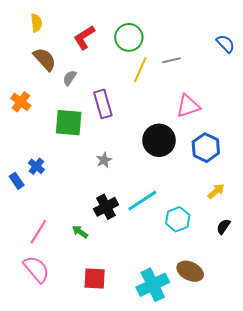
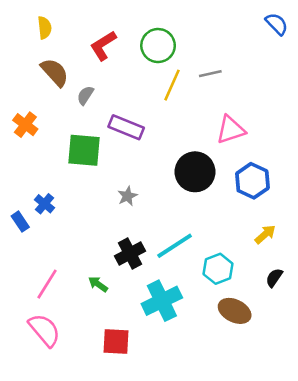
blue semicircle: (226, 44) -> (277, 24), moved
purple rectangle: (103, 104) -> (126, 127), turned -52
brown ellipse: (190, 271) -> (235, 311), moved
cyan cross: (153, 285) -> (162, 301), moved

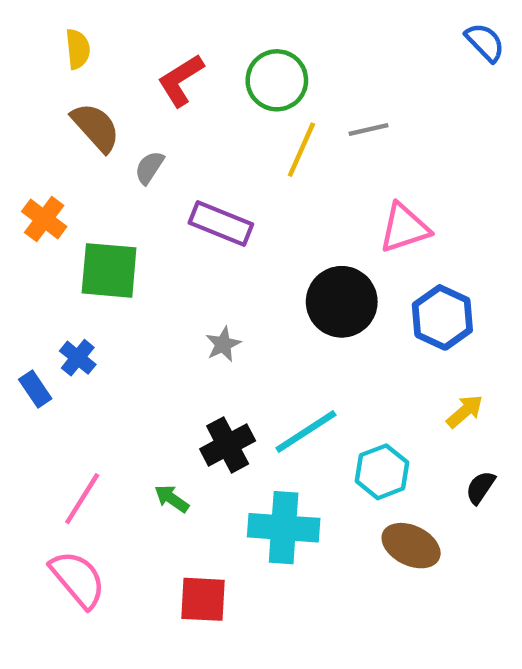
green square: (84, 150) -> (109, 270), moved
cyan cross: (162, 301) -> (284, 528), turned 30

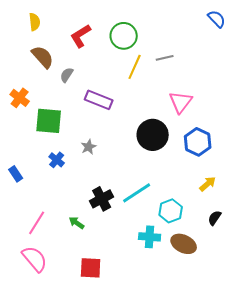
pink triangle: (404, 228) -> (181, 102), turned -35
gray star: (223, 344) -> (89, 147), moved
blue cross: (78, 358) -> (57, 160), moved
cyan cross: (284, 528) -> (150, 237), moved, size x0.7

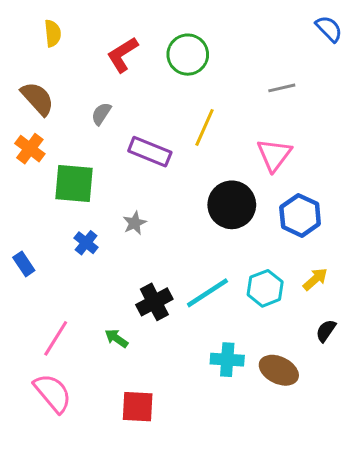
brown semicircle: (43, 57) -> (37, 99), moved
gray line: (165, 58) -> (282, 88), moved
yellow line: (135, 67) -> (204, 127), moved
cyan hexagon: (171, 211) -> (265, 288), moved

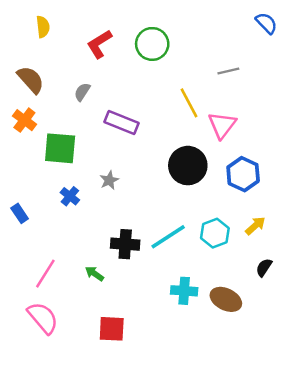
yellow line: (204, 127) -> (189, 103), moved, turned -52
black cross: (154, 302) -> (125, 244), turned 32

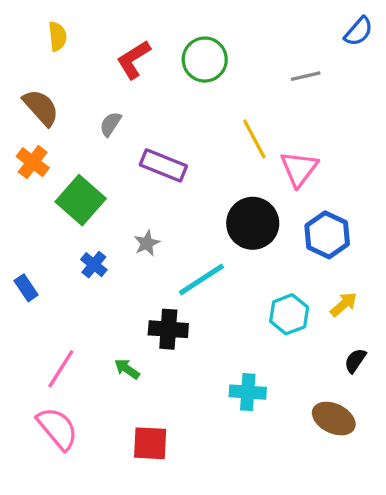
blue semicircle: (266, 23) -> (359, 31), turned 85
gray line: (228, 71) -> (306, 76), moved
green square: (60, 148) -> (81, 200), turned 36
cyan line: (168, 237) -> (201, 280), moved
brown ellipse: (226, 299) -> (334, 419), moved

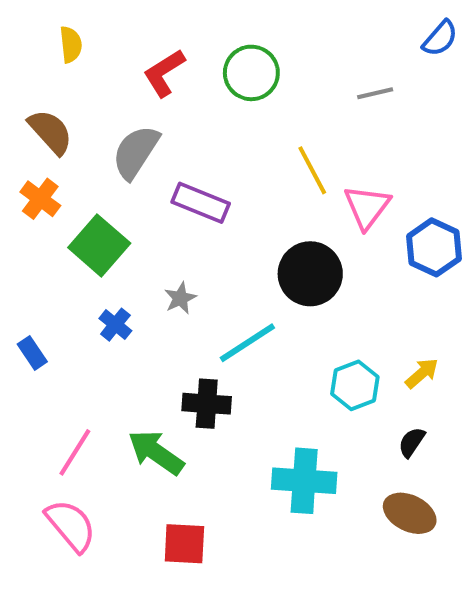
gray semicircle: (110, 124) -> (136, 152), size x1.8
blue hexagon: (327, 235) -> (434, 247), moved
black semicircle: (355, 361) -> (412, 442), moved
green arrow: (127, 369) -> (156, 452), size x1.8
cyan cross: (248, 392) -> (304, 481), size x1.4

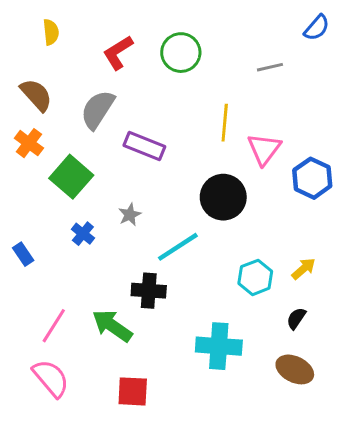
yellow line: (312, 170) -> (225, 123), turned 33

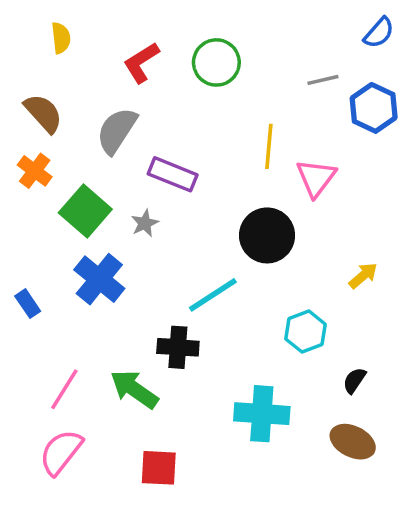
blue hexagon: (312, 178) -> (374, 108), moved
gray star: (130, 215) -> (145, 223), moved
blue cross: (83, 234) -> (99, 279), size x1.8
yellow arrow: (304, 269) -> (363, 276), moved
pink semicircle: (51, 378) -> (61, 452), turned -102

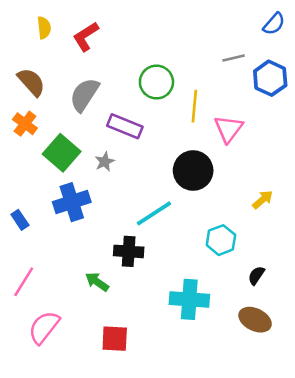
red L-shape: (141, 62) -> (86, 37), moved
green circle: (216, 62) -> (156, 82), moved
blue cross: (99, 279) -> (72, 202), turned 33
pink line: (64, 389) -> (24, 282), moved
green arrow: (134, 389) -> (97, 282), size x0.7

